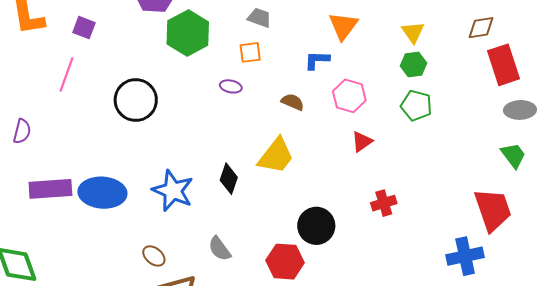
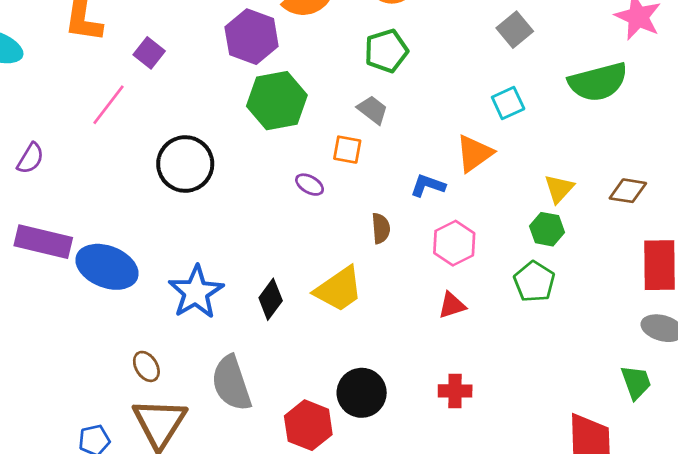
brown diamond: (481, 28) -> (628, 191), moved
brown semicircle: (293, 102) -> (381, 228), turned 45
gray semicircle: (220, 249) -> (231, 383), size x1.6

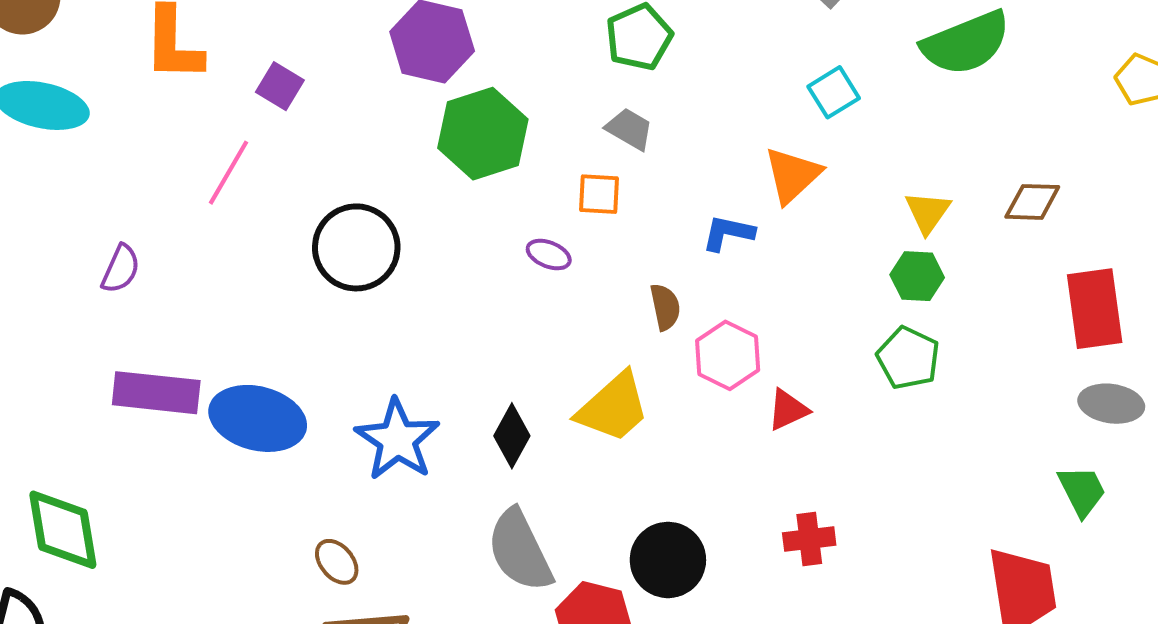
pink hexagon: (454, 243) -> (728, 355), moved
gray semicircle: (231, 383) -> (520, 551), moved

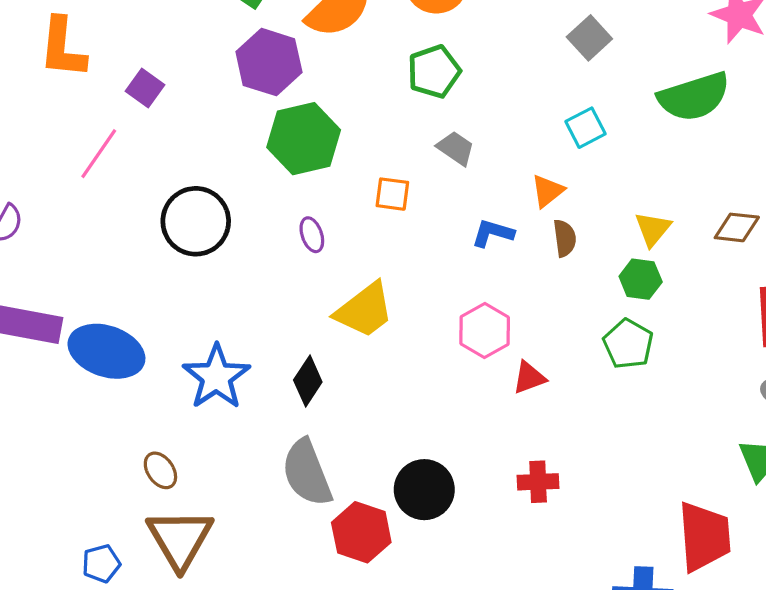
gray trapezoid: (630, 129) -> (456, 148), moved
orange triangle: (792, 175) -> (548, 191), size x0.7
purple ellipse: (549, 255) -> (312, 235), moved, turned 44
brown semicircle: (665, 307) -> (565, 238), moved
yellow trapezoid: (613, 407) -> (364, 310), moved

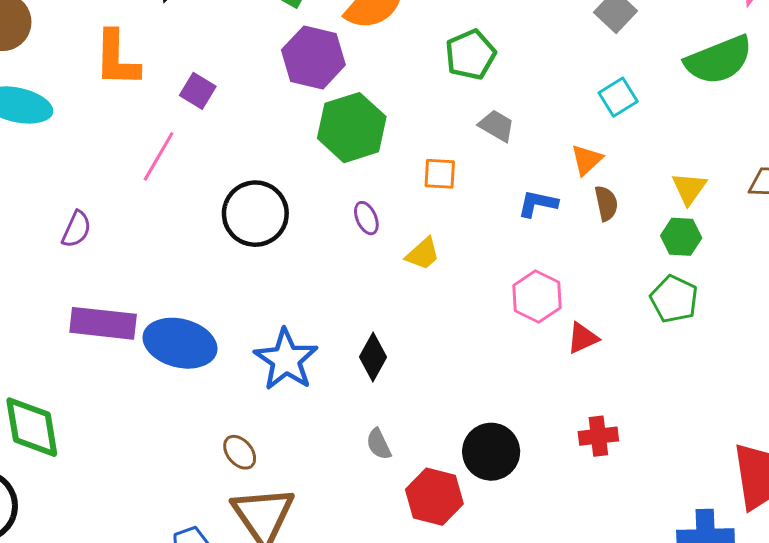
yellow trapezoid: (364, 310) -> (423, 254), moved, size x0.6
gray semicircle: (307, 473) -> (379, 444), size x0.5

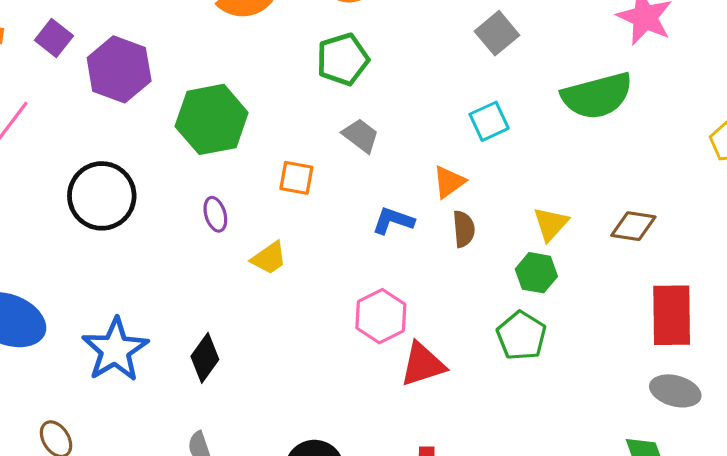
purple hexagon: (313, 57) -> (119, 69), moved
purple square: (198, 91) -> (54, 38), moved
red triangle: (583, 338) -> (423, 364), size x1.4

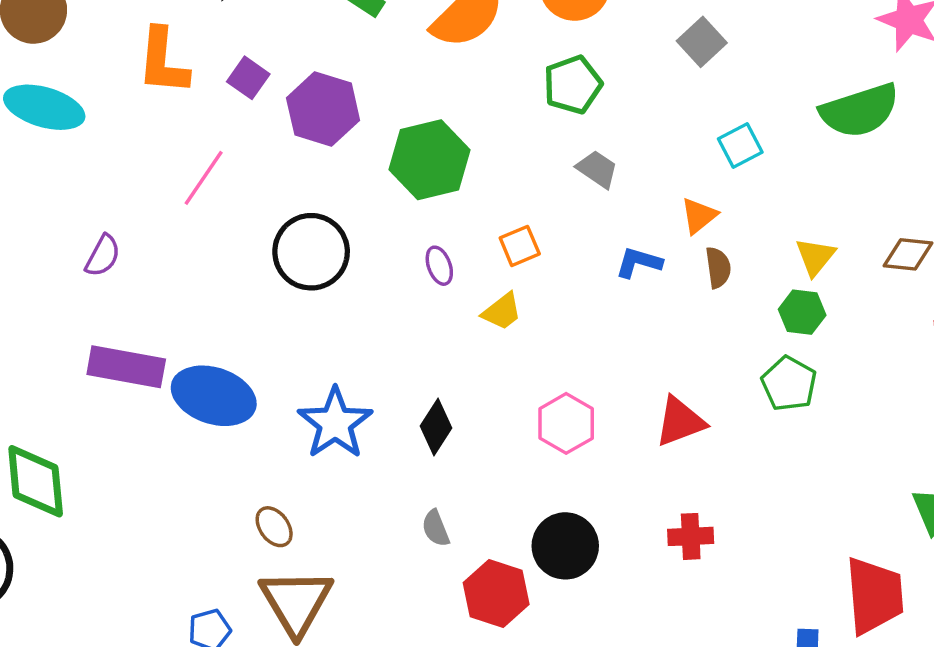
gray square: (497, 33) -> (702, 42), moved
orange square: (296, 178) -> (520, 246), moved, turned -30
pink hexagon: (381, 316) -> (566, 423), moved

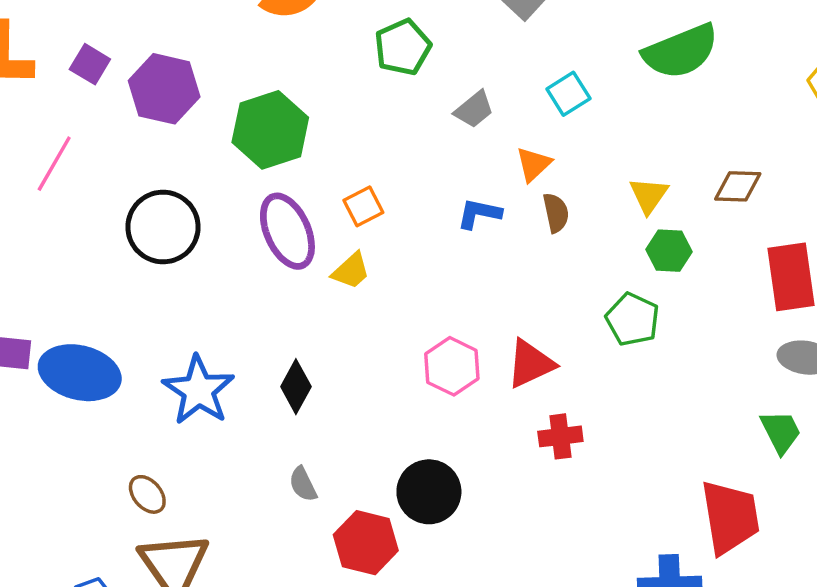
gray trapezoid: (597, 169) -> (474, 109), moved, turned 111
purple ellipse: (439, 266) -> (287, 231), size x2.0
green hexagon: (802, 312) -> (669, 251), moved
pink hexagon: (566, 423) -> (452, 366), moved
red cross: (691, 536) -> (560, 436), moved

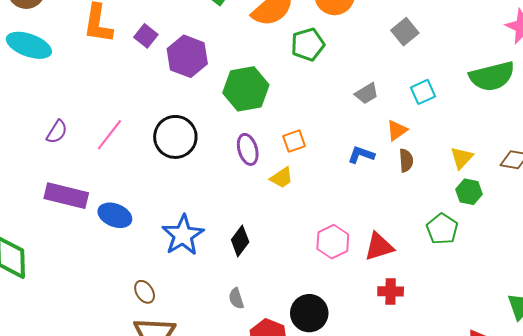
green pentagon: (403, 47) -> (308, 44), moved
pink line: (54, 164) -> (109, 135), moved
purple ellipse: (287, 231) -> (248, 149), size x0.7
blue ellipse: (80, 373) -> (115, 215), size x0.7

